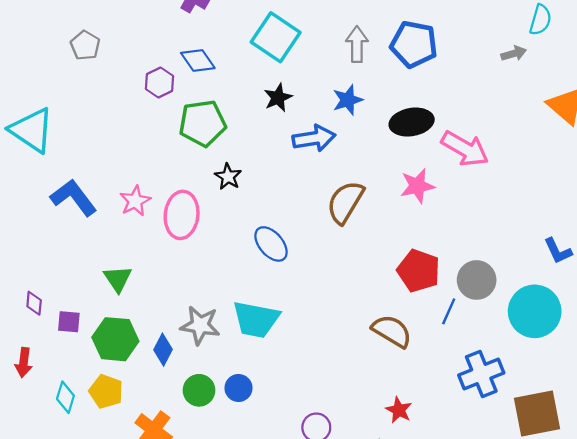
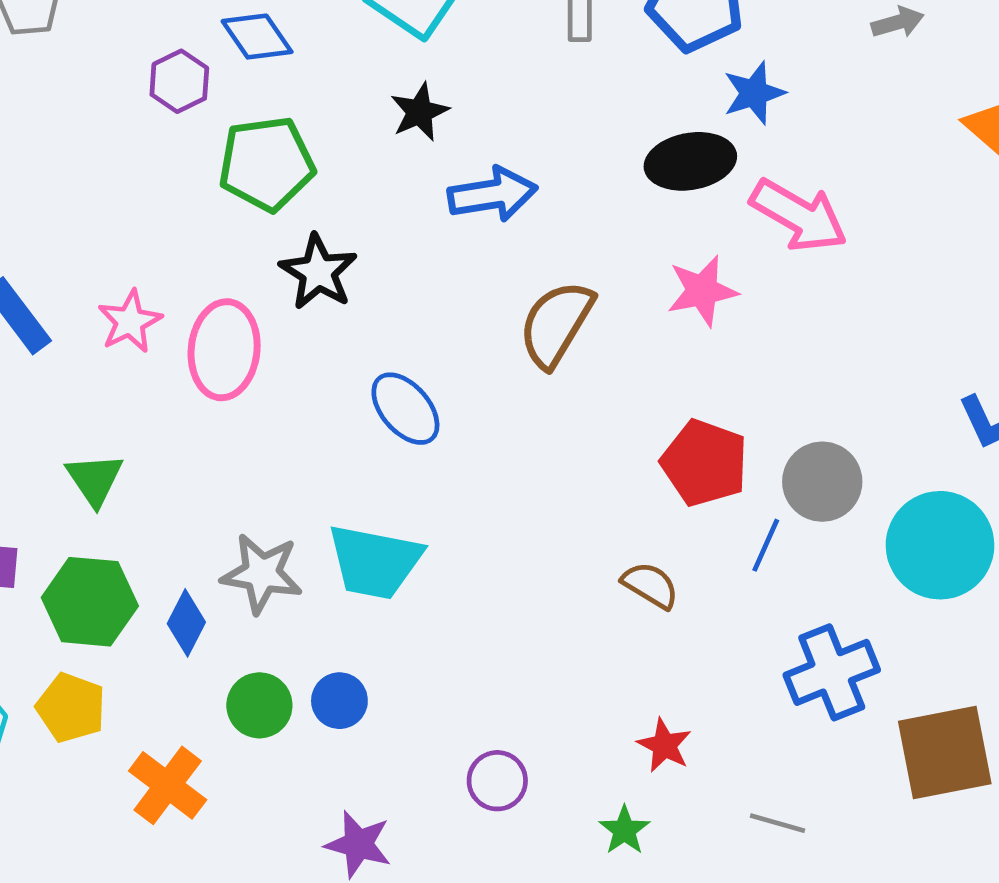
blue star: (348, 100) -> (754, 93), moved
black star: (228, 177) -> (318, 272), size x1.4
brown semicircle: (392, 331) -> (650, 585), size x0.7

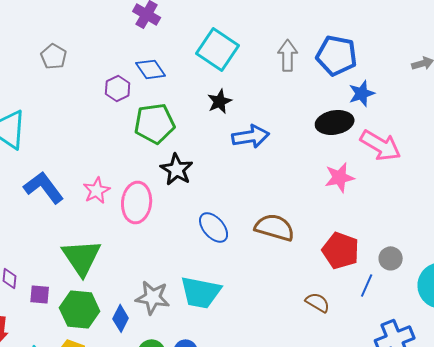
brown semicircle: (556, 324) -> (275, 227), moved, turned 75
green triangle: (95, 479) -> (82, 257), size x1.6
gray circle: (822, 482) -> (391, 258), size x0.7

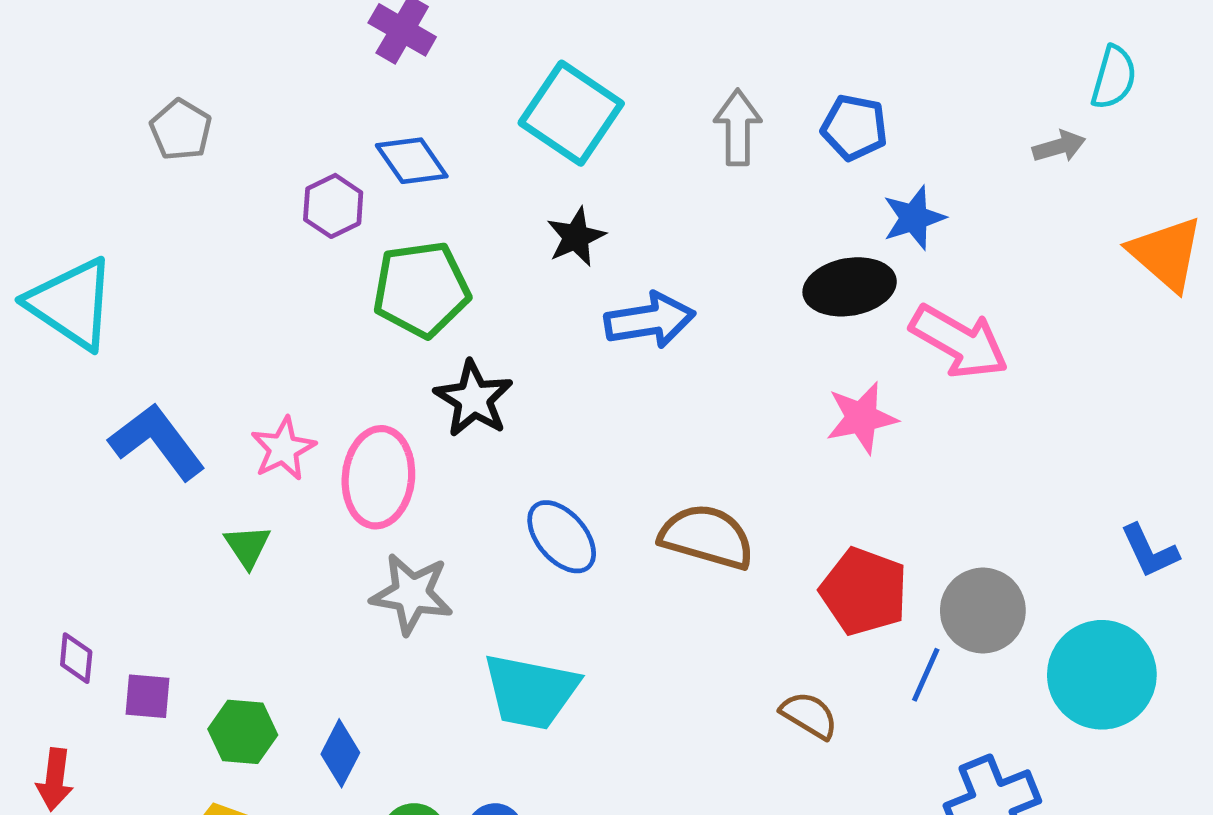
blue pentagon: (337, 55) -> (854, 127), size x0.7
green triangle: (82, 257) -> (248, 546), moved, size x0.5
gray circle: (391, 258) -> (983, 611), size x1.5
gray star: (153, 297) -> (412, 594), moved
green hexagon: (80, 309) -> (243, 732), size x0.7

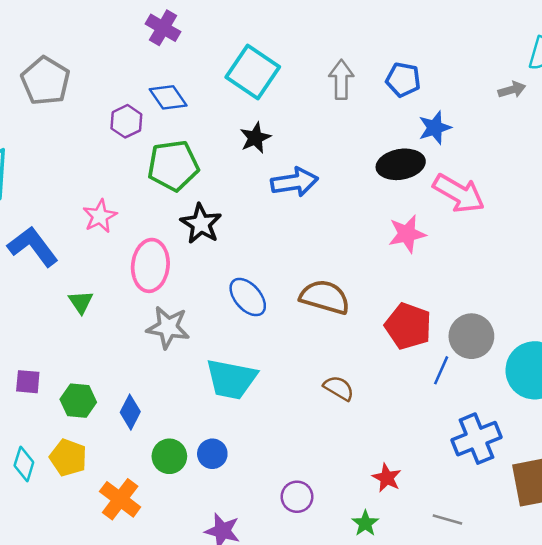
gray pentagon: (181, 130) -> (45, 81), size x1.5
pink star: (283, 449) -> (100, 216), moved
brown semicircle: (809, 715) -> (339, 388), moved

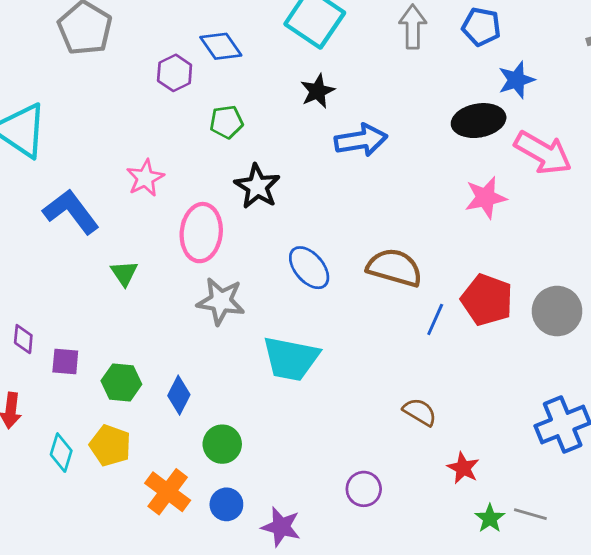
green pentagon: (173, 166) -> (226, 122), size x0.6
blue line: (441, 370) -> (435, 319), moved
brown semicircle: (339, 388) -> (420, 412), moved
blue circle: (212, 454) -> (226, 504), moved
green star: (365, 523) -> (490, 518), moved

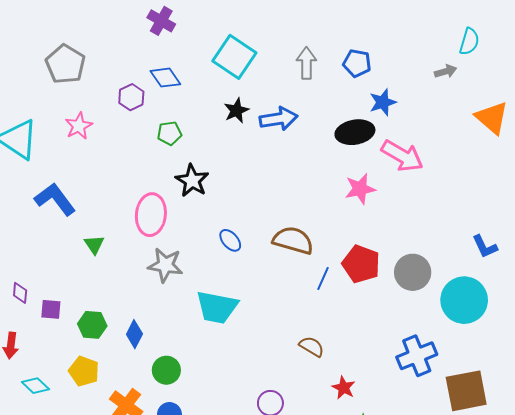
blue arrow: (361, 140) -> (279, 119), moved
pink star: (145, 178) -> (79, 126), moved
blue ellipse: (309, 268) -> (230, 240), size x0.7
cyan diamond: (61, 453) -> (35, 386), moved, turned -64

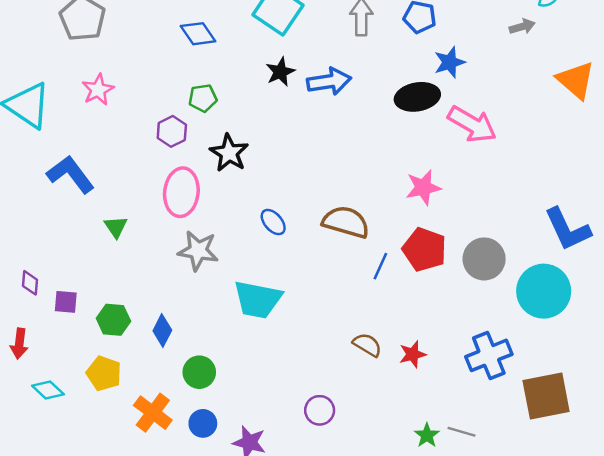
purple hexagon: (131, 97) -> (172, 131), moved
pink star: (360, 189) -> (423, 187), moved
blue L-shape: (485, 247) -> (567, 229), size x1.6
red star: (344, 388) -> (413, 354), moved, turned 30

